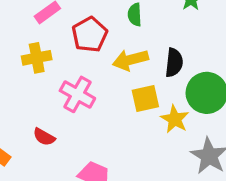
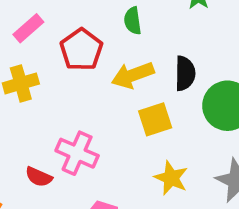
pink cross: (77, 94) -> (77, 153), moved
yellow star: (175, 119) -> (171, 178), moved

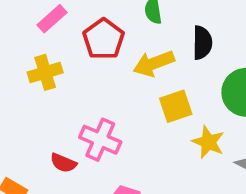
black semicircle: (185, 73) -> (202, 43), moved
yellow star: (171, 178) -> (208, 142), moved

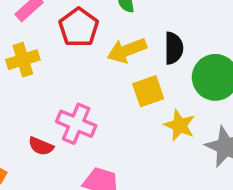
black semicircle: (202, 43) -> (174, 48), moved

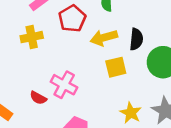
yellow star: (180, 125) -> (131, 113), moved

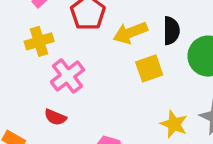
pink cross: (64, 85) -> (67, 76), moved, turned 30

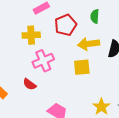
yellow square: (149, 68) -> (82, 67), moved

